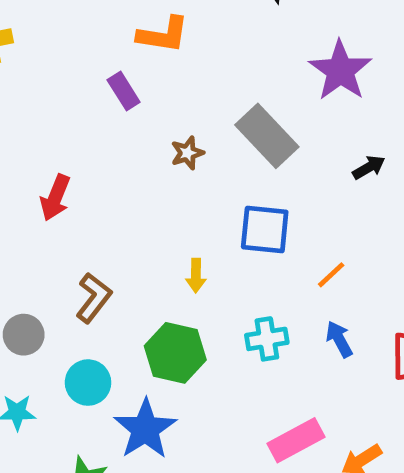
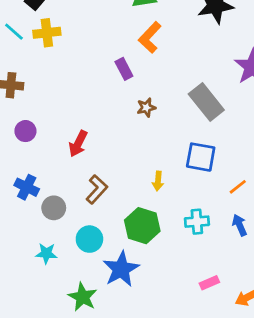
orange L-shape: (163, 35) -> (150, 37), turned 120
brown star: (187, 153) -> (146, 108), moved
red arrow: (55, 198) -> (78, 144), moved
pink rectangle: (296, 440) -> (209, 283), size x0.6

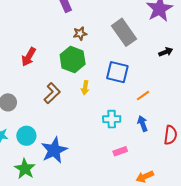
brown L-shape: (97, 189) -> (52, 93), moved
green hexagon: (142, 226) -> (73, 59), moved
cyan circle: (89, 239) -> (26, 136), moved
pink rectangle: (209, 283) -> (120, 151), moved

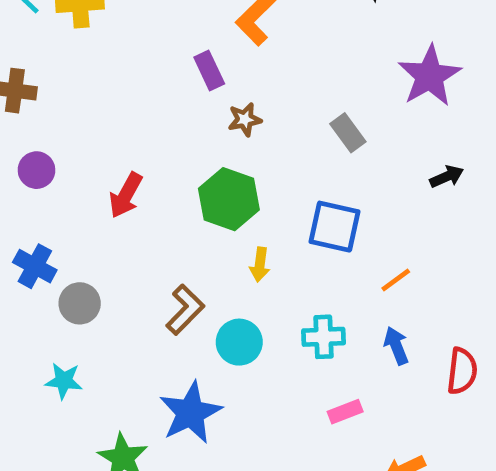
gray rectangle: (124, 32) -> (348, 133), size x0.6
brown star: (80, 34) -> (245, 119), moved
brown L-shape: (52, 93) -> (185, 310), moved
cyan circle: (26, 136) -> (239, 342), moved

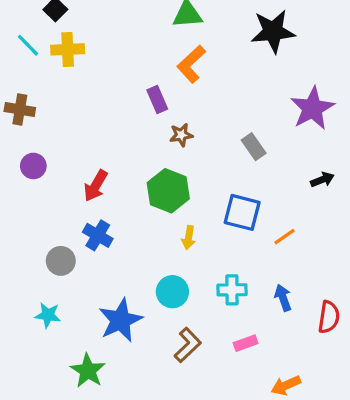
blue cross: (35, 266) -> (98, 235), moved
orange line: (396, 280) -> (285, 237), moved
brown L-shape: (185, 310) -> (188, 345), moved
blue star: (191, 413) -> (120, 320), moved

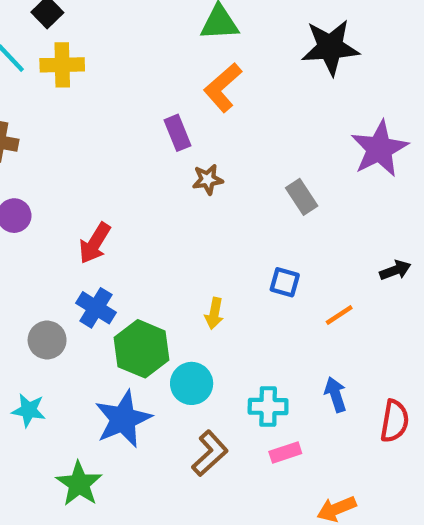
black arrow: (322, 180) -> (395, 270), moved
green hexagon: (168, 191) -> (141, 349), moved
blue square: (242, 212) -> (285, 282), size x0.6
cyan cross: (232, 290) -> (268, 406), moved

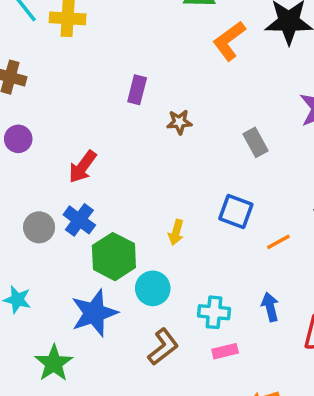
orange L-shape: (223, 88) -> (229, 41), moved
purple rectangle: (178, 133) -> (137, 90), moved, turned 32
blue square: (285, 282) -> (236, 211), size x1.4
gray circle: (47, 340) -> (39, 227), moved

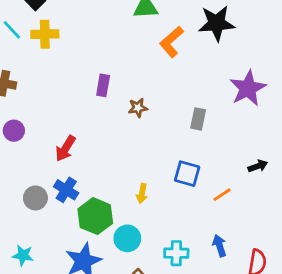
gray rectangle: (255, 142) -> (198, 119), turned 45

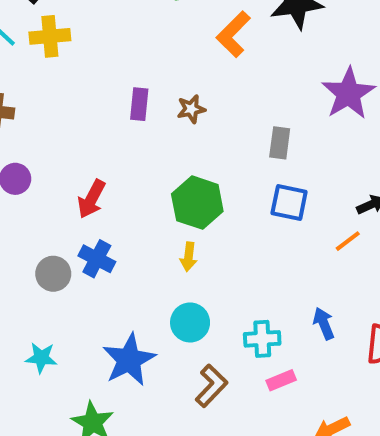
brown star: (138, 108) -> (191, 109), moved
blue square: (187, 174) -> (289, 203), moved
yellow arrow: (142, 194) -> (189, 257), moved
orange line: (222, 195) -> (348, 241), moved
green hexagon: (95, 216) -> (197, 203), moved

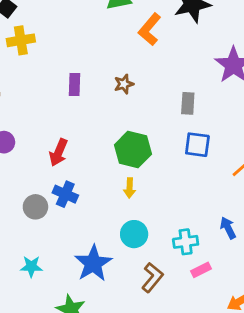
purple rectangle: (139, 104) -> (74, 85), moved

